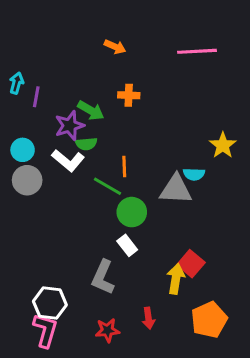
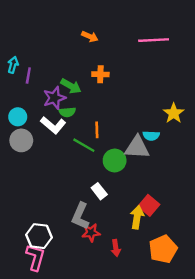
green circle: (132, 212) -> (115, 161), moved
red star: (107, 330) -> (91, 233), moved

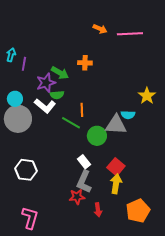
orange arrow: (90, 36) -> (100, 29), moved
gray circle: (21, 140) -> (18, 119), size x1.4
red square: (149, 205) -> (116, 167), moved
gray L-shape: (80, 216) -> (84, 182), moved
white hexagon: (39, 236) -> (26, 170), moved

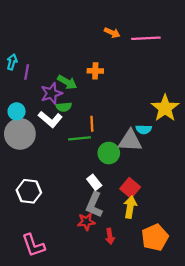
yellow star: (147, 96) -> (165, 108), size x1.4
green line: (71, 123) -> (80, 138), turned -36
pink L-shape: (30, 218) -> (33, 245), turned 145

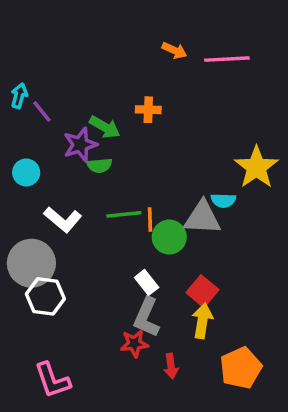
purple line: (27, 72) -> (42, 111), turned -49
white L-shape: (50, 119) -> (63, 220), moved
orange line: (92, 124) -> (150, 220), moved
gray circle: (20, 134) -> (31, 263), moved

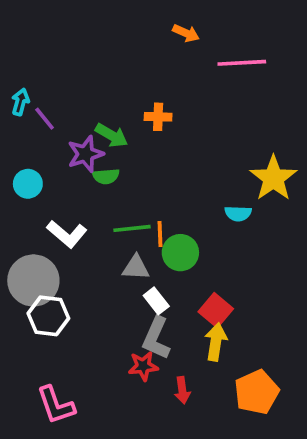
orange arrow: (174, 50) -> (186, 33), moved
gray triangle: (202, 218) -> (136, 267), moved, size x0.7

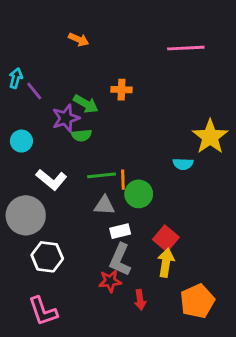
orange arrow: (186, 33) -> (79, 40), moved
white rectangle: (156, 301) -> (120, 231), turned -66
white hexagon: (48, 316) -> (47, 257), moved

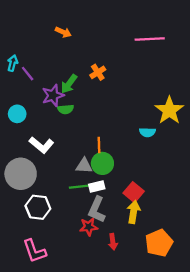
orange cross: (122, 90) -> (98, 72), turned -35
green arrow: (86, 104) -> (69, 84), turned 96
green line: (102, 175) -> (81, 186), moved
green circle: (139, 194) -> (102, 163), moved

